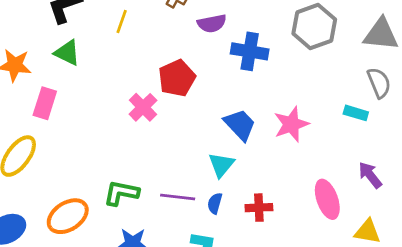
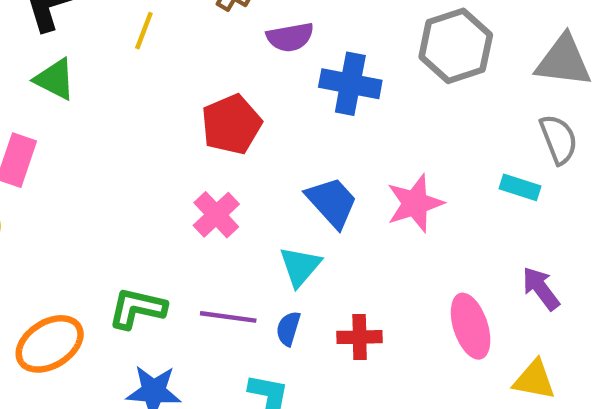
pink cross: (143, 107) -> (216, 215), moved

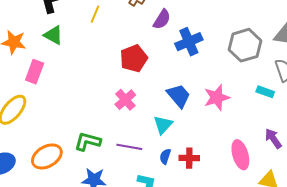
purple semicircle: (290, 37) -> (162, 19), turned -50
gray hexagon: (456, 46) -> (245, 45), moved
blue cross: (350, 84) -> (189, 42), turned -36
blue semicircle: (288, 329) -> (165, 156), moved

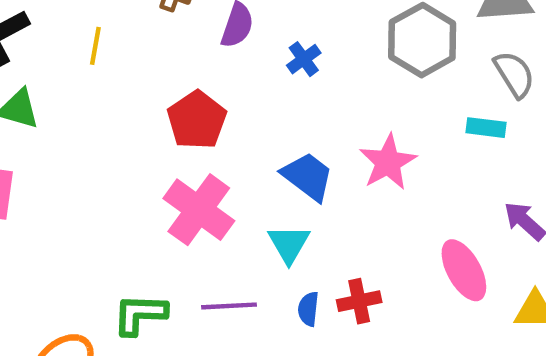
blue cross: (189, 42) -> (304, 59), size x0.6
pink cross: (125, 100) -> (199, 210), size x1.5

